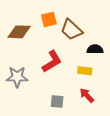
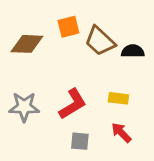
black semicircle: (95, 49) -> (133, 51), moved
red L-shape: (52, 62) -> (73, 104), moved

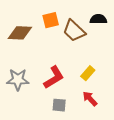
black semicircle: (133, 51) -> (98, 19), moved
yellow rectangle: (118, 98) -> (88, 73), turned -56

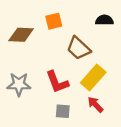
brown trapezoid: (74, 31) -> (79, 48), moved
yellow rectangle: (88, 73) -> (93, 77), size x1.6
red L-shape: (54, 77) -> (57, 82), turned 100

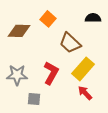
orange square: (54, 21) -> (48, 19), turned -35
red L-shape: (57, 82) -> (51, 73), turned -130
gray square: (63, 111) -> (34, 99), moved

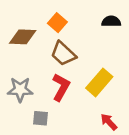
brown trapezoid: (70, 43) -> (63, 54), moved
red arrow: (85, 93) -> (109, 122), moved

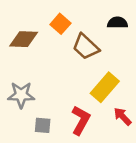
brown trapezoid: (63, 54) -> (86, 47), moved
red L-shape: (61, 87) -> (81, 120), moved
red arrow: (109, 122) -> (123, 116), moved

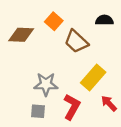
gray star: (21, 95) -> (46, 84), moved

